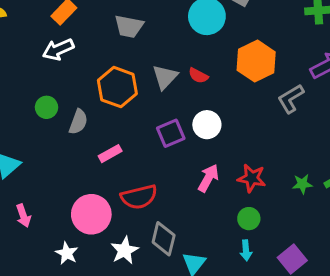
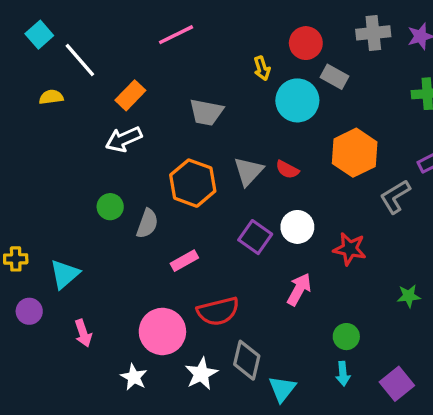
purple square: (171, 133) -> (255, 237), turned -32
red star: (252, 178) -> (350, 249), moved

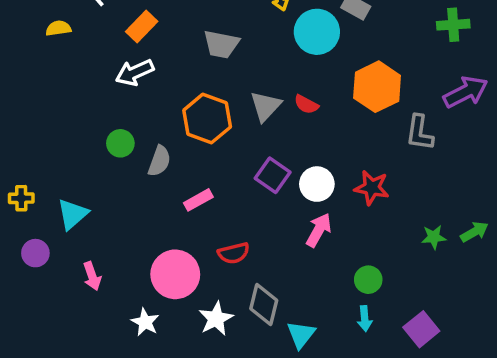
gray L-shape: (395, 197) -> (420, 133), turned -51
white circle: (297, 227) -> (317, 184), moved
red semicircle: (218, 311) -> (234, 253), size x0.7

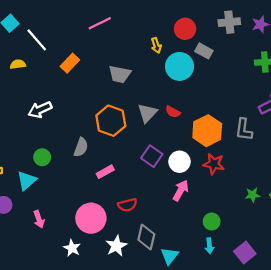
white arrow: (135, 73) -> (40, 110), moved
orange hexagon: (377, 87) -> (207, 131), moved
green circle: (120, 143) -> (42, 157), moved

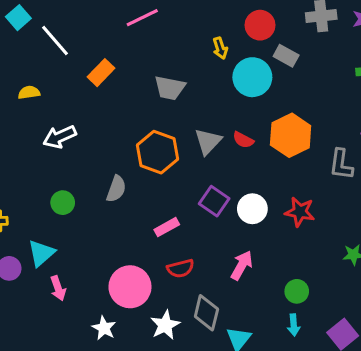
yellow semicircle: (18, 64) -> (29, 92), moved
orange hexagon: (207, 131) -> (291, 135), moved
pink rectangle: (105, 172) -> (167, 227), moved
cyan triangle: (27, 181) -> (41, 253), moved
pink arrow: (181, 190) -> (242, 265), moved

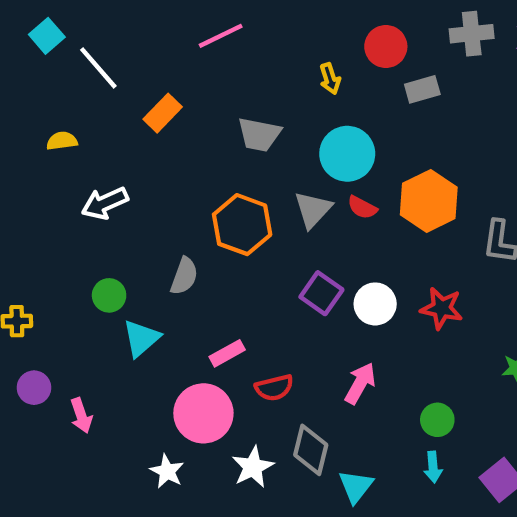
gray rectangle: (286, 56) -> (422, 89), turned -45
cyan circle: (252, 77) -> (347, 154), moved
pink rectangle: (167, 227) -> (227, 353), moved
cyan triangle: (41, 253) -> (141, 338), moved
pink arrow: (58, 288) -> (81, 416), moved

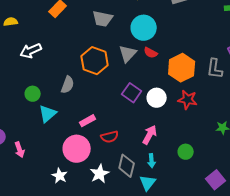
orange hexagon: (429, 201) -> (182, 68), moved
cyan arrow: (433, 467) -> (152, 161), moved

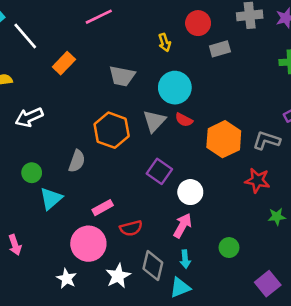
gray L-shape: (215, 69) -> (266, 140), turned 100
white circle: (157, 98) -> (190, 192), moved
red star: (188, 100) -> (257, 180), moved
cyan triangle: (148, 183) -> (180, 288), turned 30

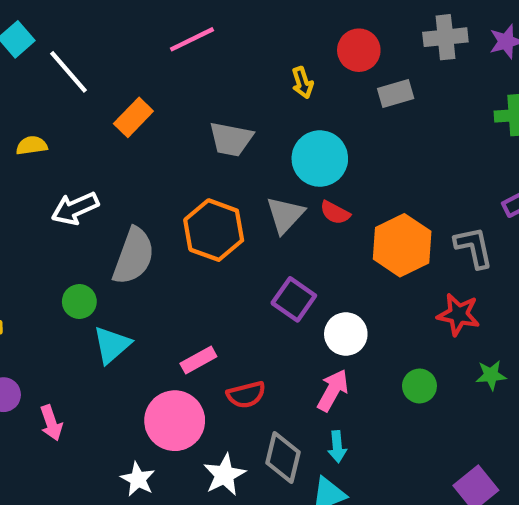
gray L-shape: (266, 140) -> (474, 247), turned 60
gray semicircle: (77, 161) -> (133, 256), moved, size x1.5
green circle: (229, 248) -> (419, 386), moved

